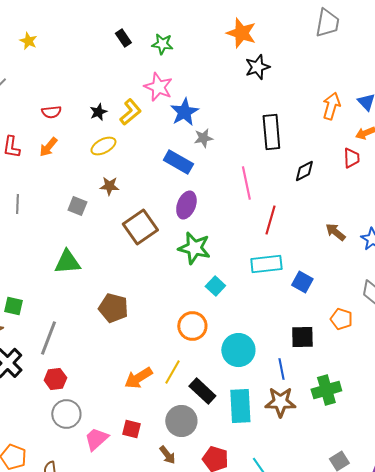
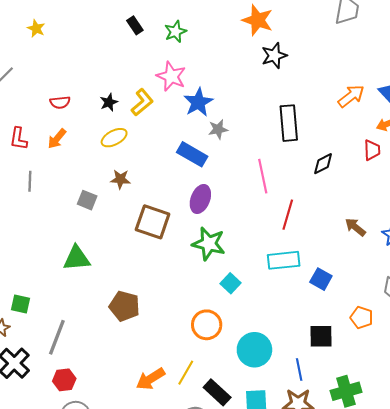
green star: (162, 44) -> (175, 32), turned -30
orange arrow: (331, 106) -> (351, 96), turned 36
gray line: (17, 204) -> (30, 181), moved
brown square: (140, 227) -> (153, 222), turned -36

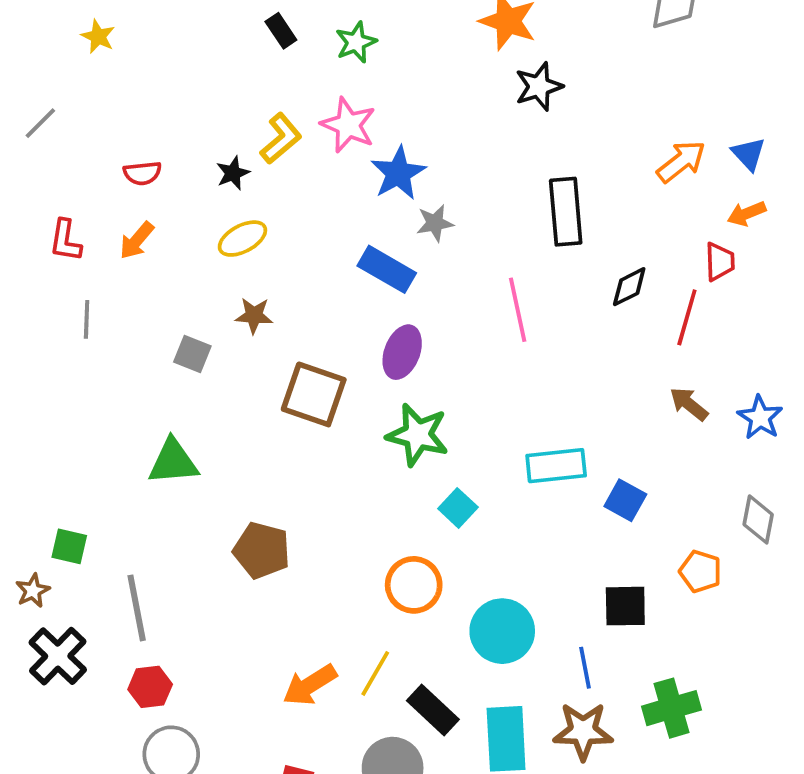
yellow L-shape: (142, 102) -> (281, 138), moved
red line: (288, 215) -> (687, 317), moved
gray line: (57, 337) -> (137, 608), turned -32

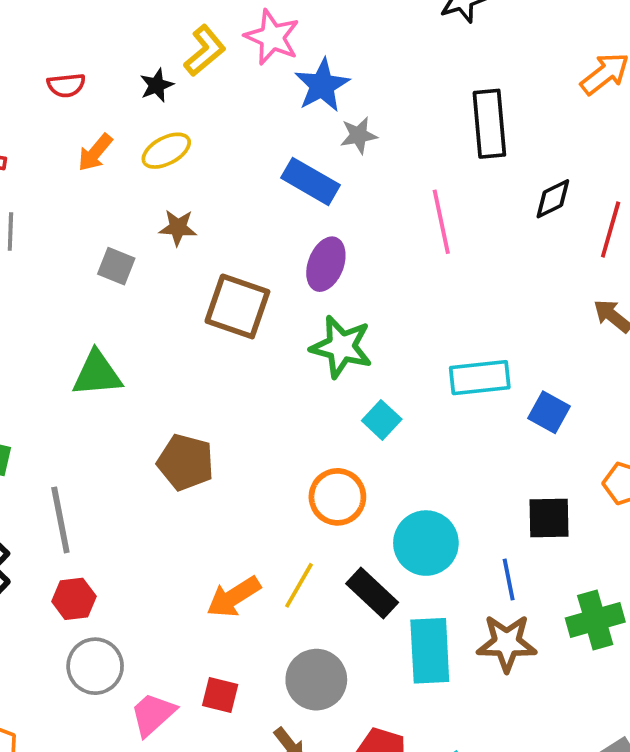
orange arrow: (137, 240) -> (95, 153), moved
black rectangle: (433, 710) -> (372, 593), moved

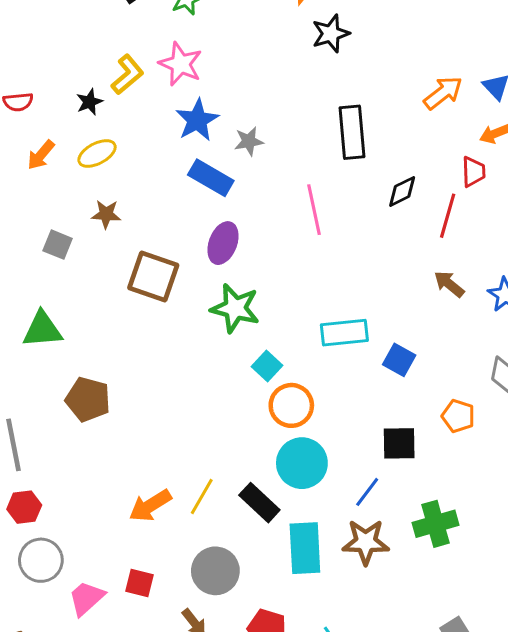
blue star: (322, 85) -> (197, 120), moved
brown pentagon: (185, 462) -> (88, 399), moved
orange circle: (337, 497) -> (291, 405), moved
blue line: (509, 580) -> (367, 492), turned 48

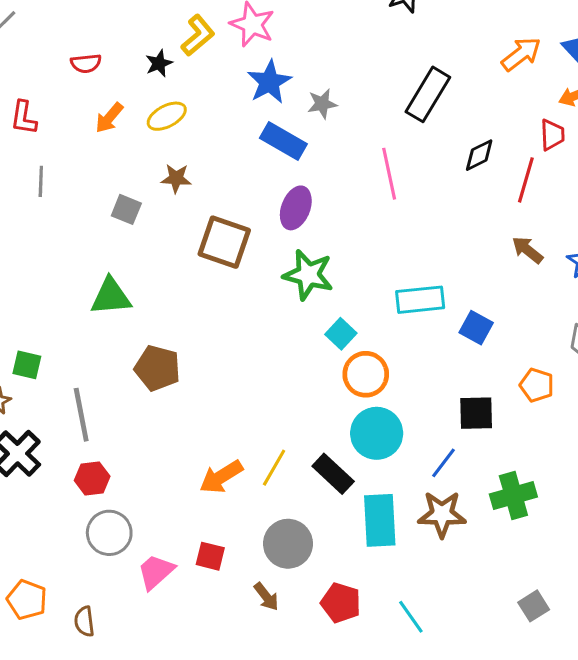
black rectangle: (352, 132) -> (428, 94), turned 36

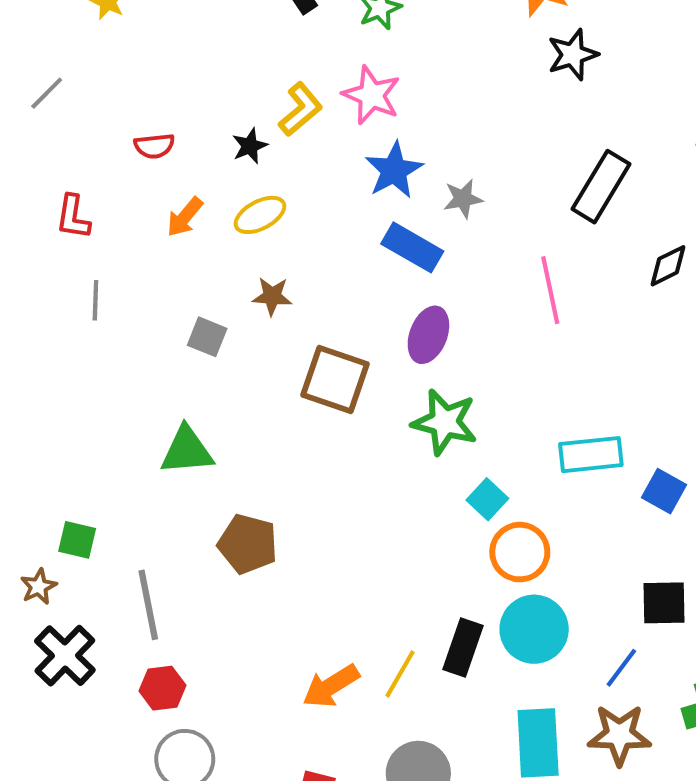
black rectangle: (333, 474) -> (463, 647), moved, turned 66

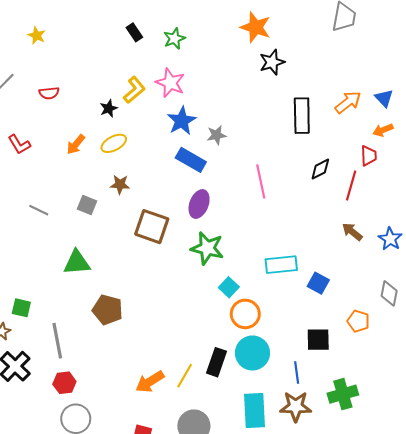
red semicircle: (154, 146) -> (49, 93), moved
black rectangle: (601, 187) -> (302, 116), moved, turned -32
red L-shape: (73, 217) -> (19, 144), turned -40
gray line: (95, 300) -> (39, 210), moved, turned -66
blue line: (621, 668) -> (297, 373), turned -45

